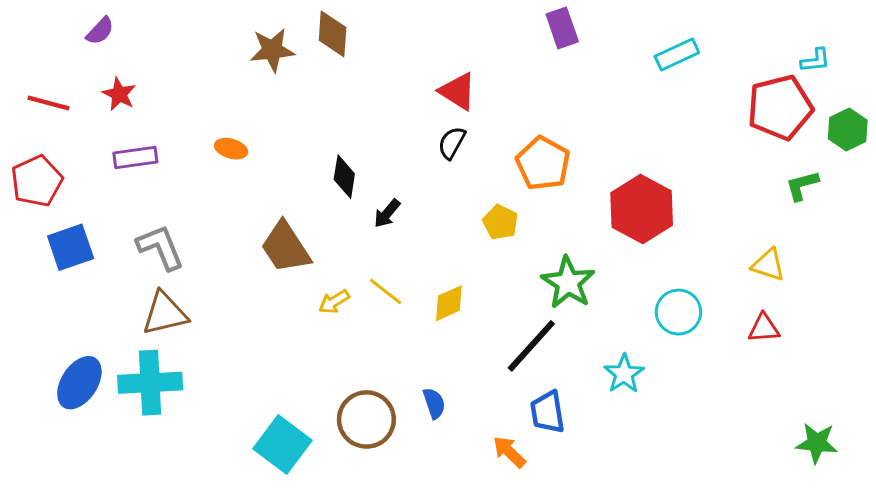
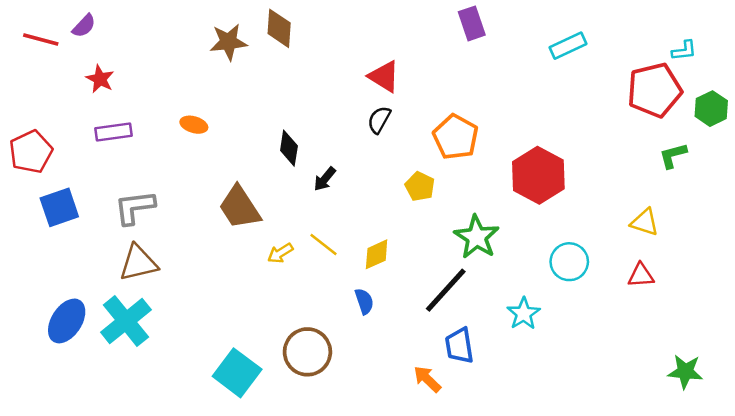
red line: (49, 103) -> (41, 39), moved
gray L-shape: (160, 247) -> (135, 207), turned -75
cyan cross: (150, 383) -> (126, 321), turned -36
blue semicircle: (434, 403) -> (364, 301), moved

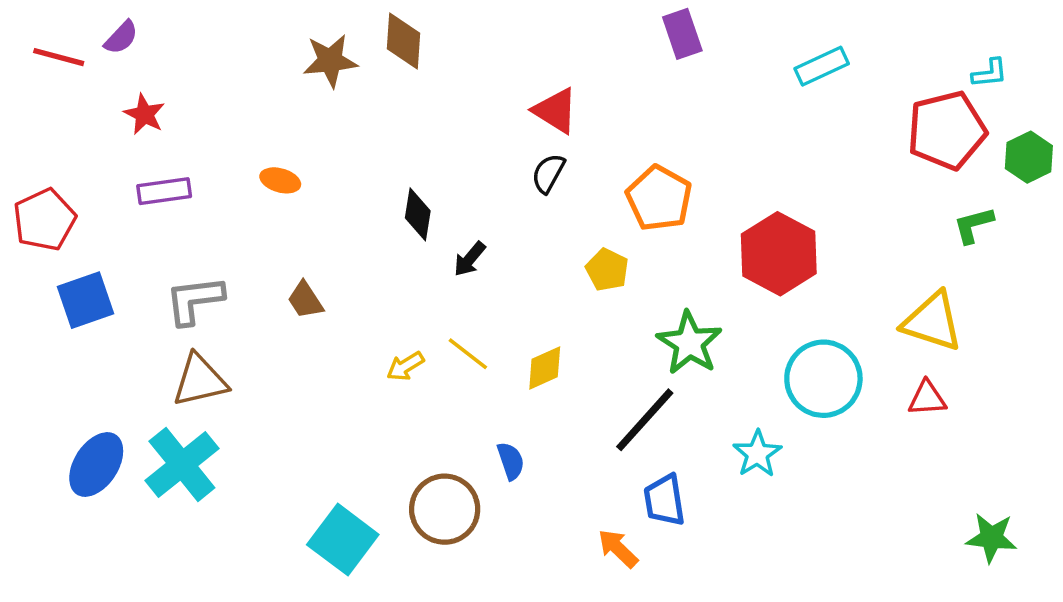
brown trapezoid: (240, 207) -> (305, 300), moved, size x0.6
yellow triangle: (645, 222) -> (932, 322), size x1.5
cyan circle: (569, 262) -> (823, 379), size x1.4
blue semicircle: (364, 301) -> (511, 461), moved

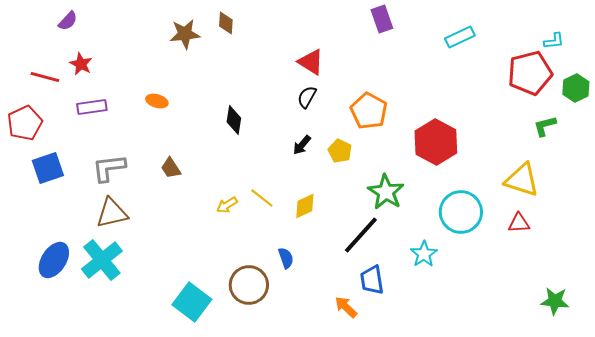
brown diamond: (404, 41) -> (226, 23), size x0.7
red line: (59, 57) -> (45, 77), moved
black arrow: (470, 259) -> (302, 145), moved

